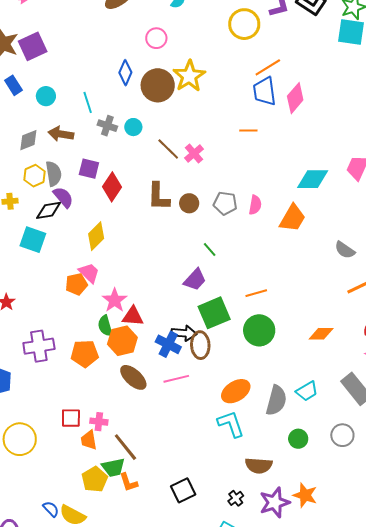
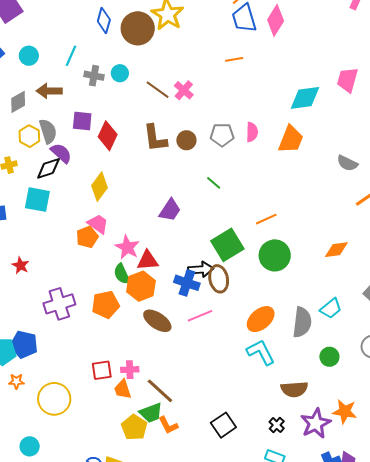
cyan line: (88, 102) -> (71, 56), turned 50
purple trapezoid: (195, 280) -> (170, 210), moved

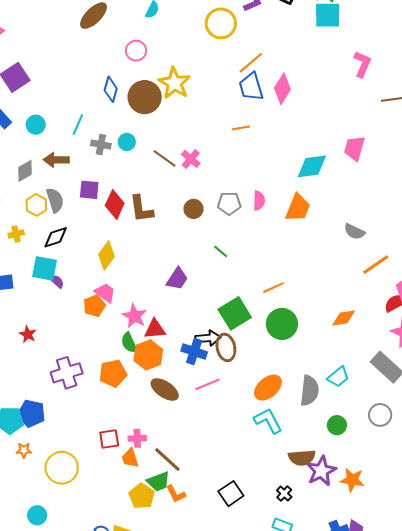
brown L-shape: (155, 138) -> (141, 209), moved
purple semicircle: (61, 153) -> (57, 281), moved, size x0.7
purple star: (316, 423) -> (321, 471), moved

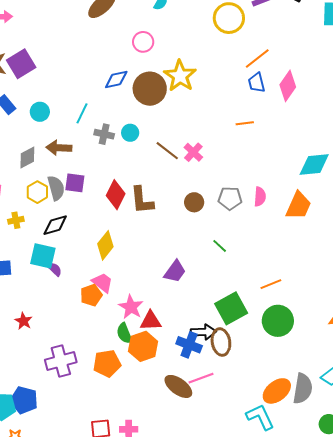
blue trapezoid: (251, 87) -> (257, 83), size x0.7
blue diamond: (111, 89) -> (116, 79), turned 60
purple square: (89, 190) -> (75, 183), moved
orange ellipse: (268, 388) -> (277, 391), moved
brown ellipse: (165, 389) -> (178, 386), moved

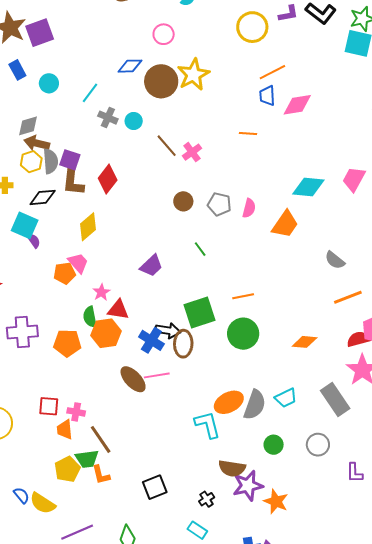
pink diamond: (288, 86) -> (297, 105), turned 36
brown arrow: (59, 148) -> (37, 143), moved
brown L-shape: (142, 200) -> (73, 181), moved
pink star: (131, 307) -> (101, 292), size x0.7

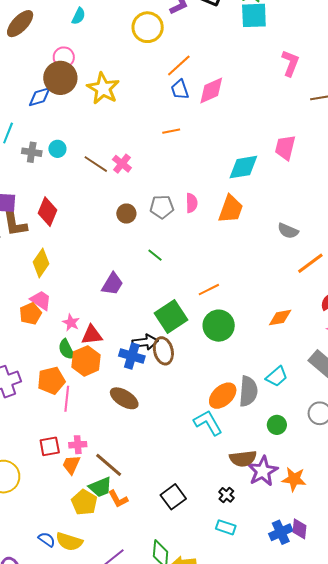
brown circle: (161, 81) -> (60, 78), moved
pink line: (157, 375) -> (67, 399), moved, turned -60
orange trapezoid: (65, 430) -> (71, 465), turned 45

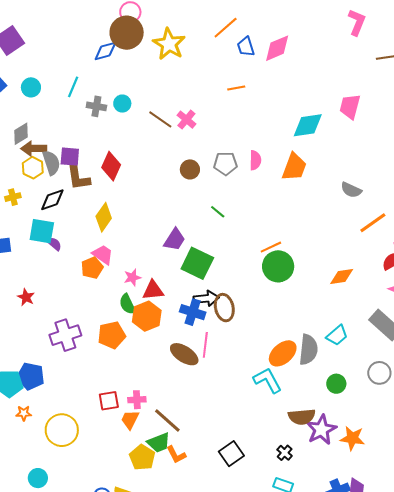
orange line: (179, 66) -> (226, 28), moved
green square: (171, 317) -> (197, 263), moved, turned -32
pink star: (71, 323) -> (132, 277), turned 30
green circle: (219, 326) -> (278, 266), moved
pink line: (67, 399) -> (205, 345), moved

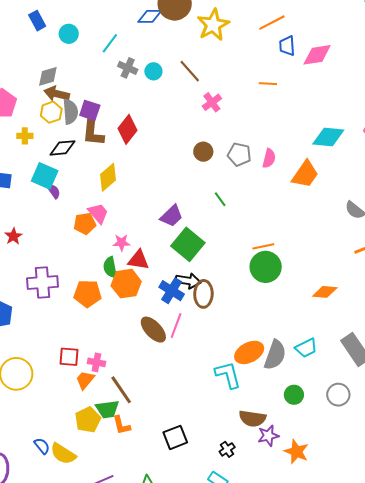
brown line: (160, 119) -> (190, 71), moved
purple star: (321, 430) -> (268, 436), size x0.7

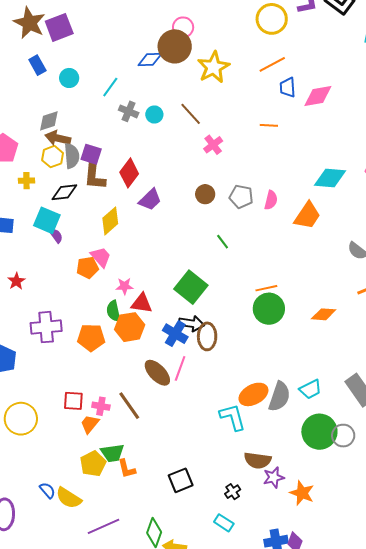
purple trapezoid: (171, 216) -> (150, 200), moved
orange diamond: (325, 292) -> (324, 314), moved
brown line: (121, 390) -> (129, 406), moved
green circle: (294, 395) -> (319, 432), moved, size x1.8

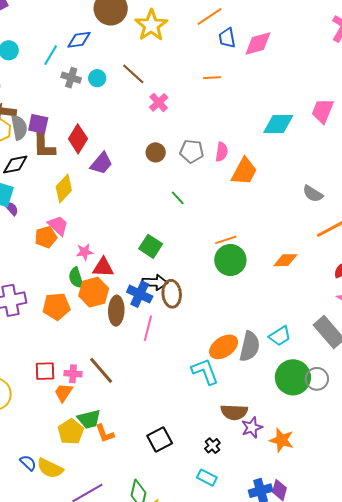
blue diamond: (150, 60) -> (79, 40), moved
orange trapezoid: (307, 216) -> (244, 171), moved
green square: (191, 287) -> (151, 246), size x0.7
brown ellipse: (157, 373) -> (116, 311), moved, turned 52

